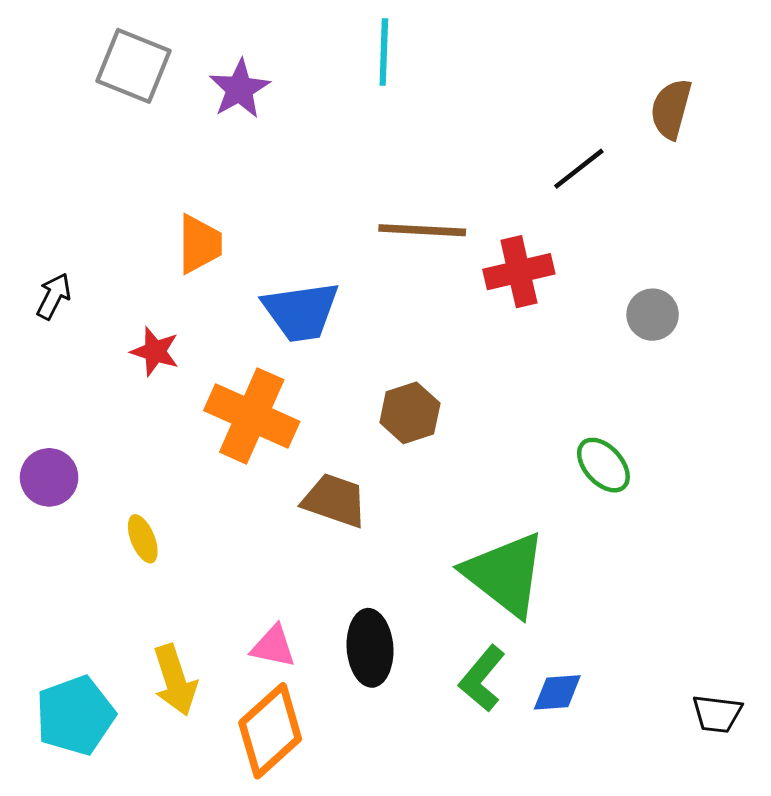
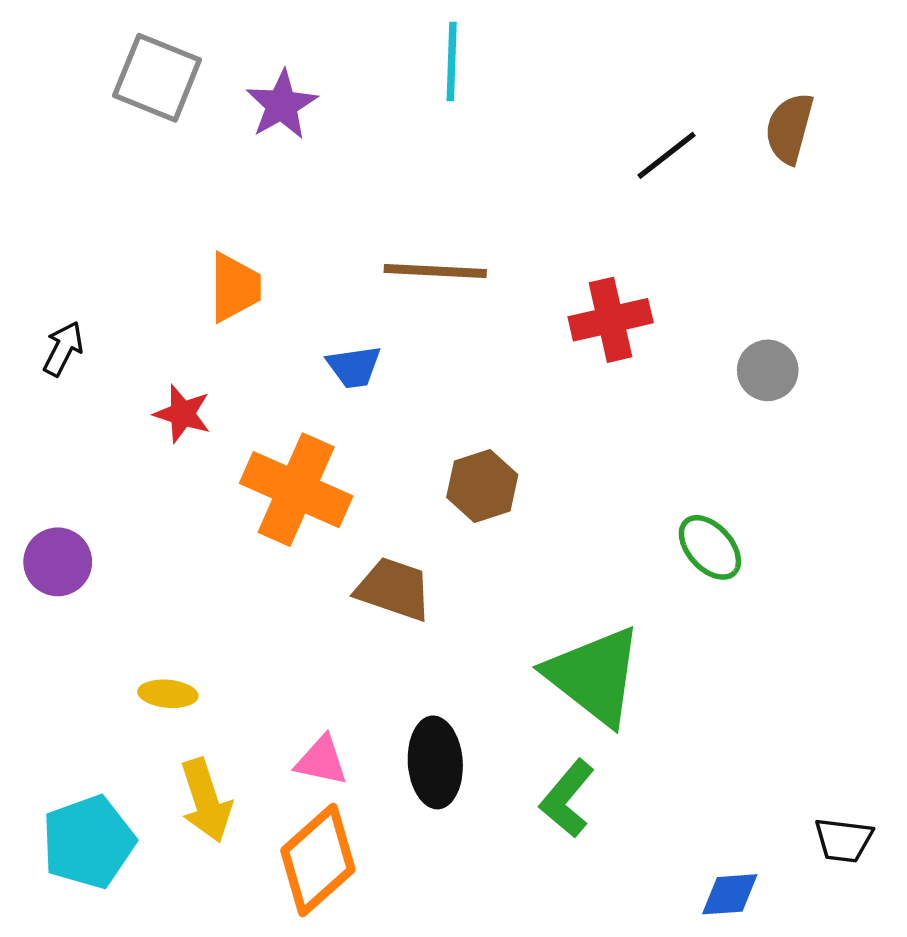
black line: (579, 169) -> (667, 155), moved
brown line: (422, 230) -> (435, 271), moved
blue trapezoid: (301, 312) -> (354, 367), size x0.6
yellow ellipse: (143, 539) -> (168, 694), moved, turned -63
blue diamond: (557, 692) -> (730, 894), moved

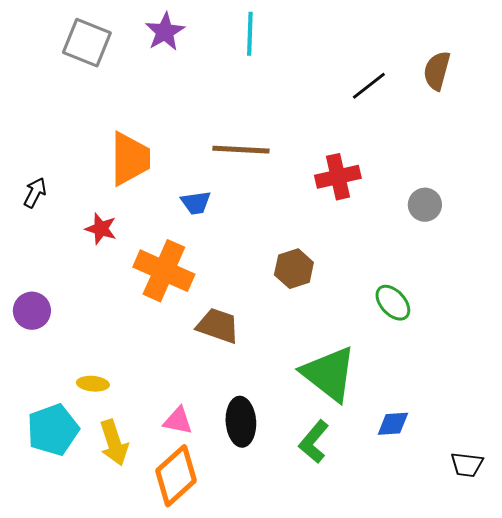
purple star: (282, 105) -> (165, 32), moved
orange trapezoid: (235, 287) -> (130, 159), size x1.4
brown hexagon: (482, 486) -> (294, 269), moved
cyan pentagon: (88, 842) -> (53, 430), moved
blue diamond: (730, 894) -> (393, 424), moved

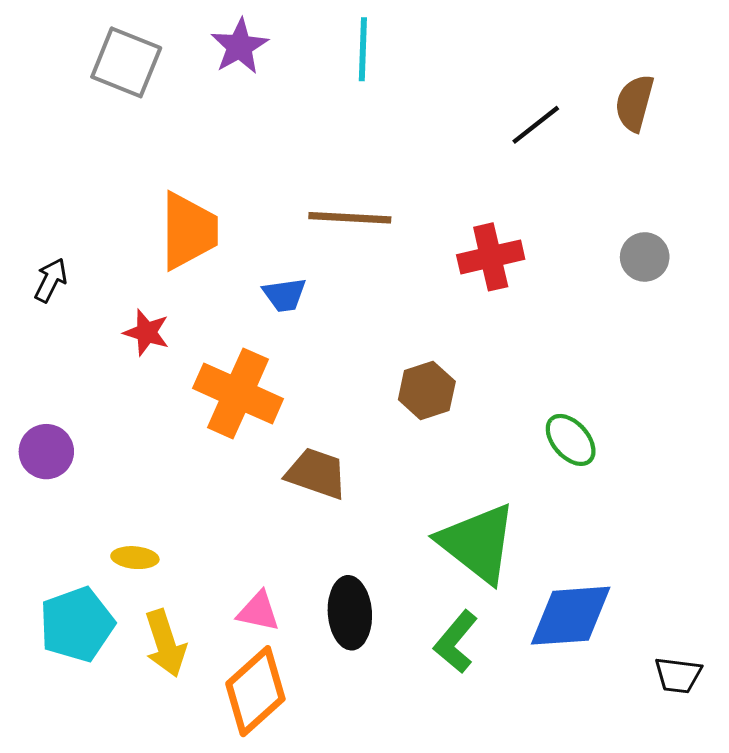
gray circle: (425, 205) -> (645, 257), moved
blue diamond: (393, 424) -> (571, 616), size x1.8

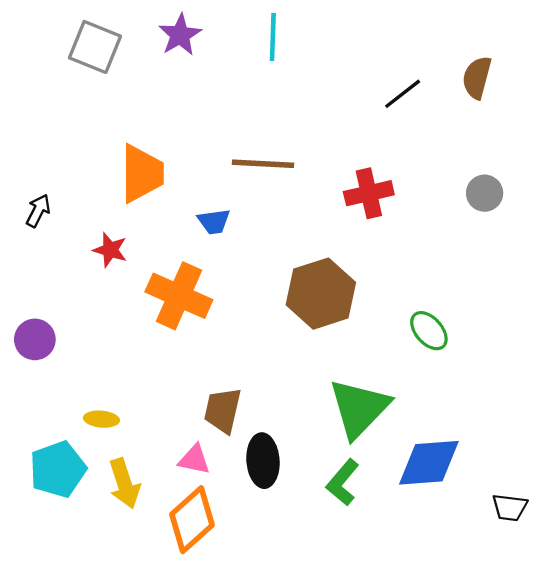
brown hexagon: (427, 391) -> (321, 294), size x1.6
brown trapezoid: (316, 473) -> (223, 410), moved, turned -96
green triangle: (478, 543) -> (359, 408), turned 36

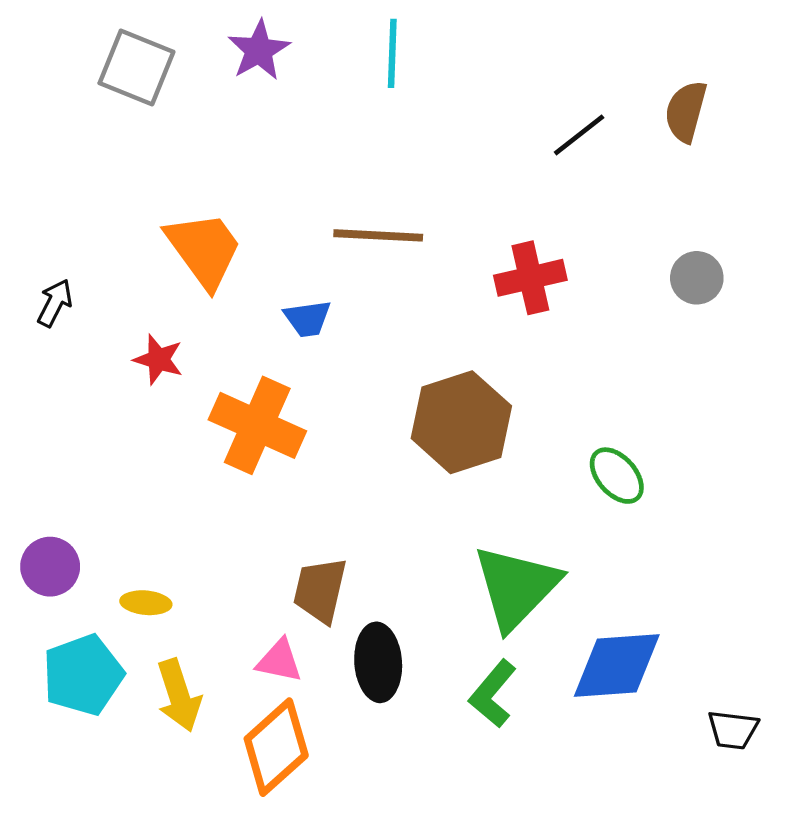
orange trapezoid: (142, 174) -> (204, 250), turned -36
purple circle: (35, 339) -> (50, 567), moved

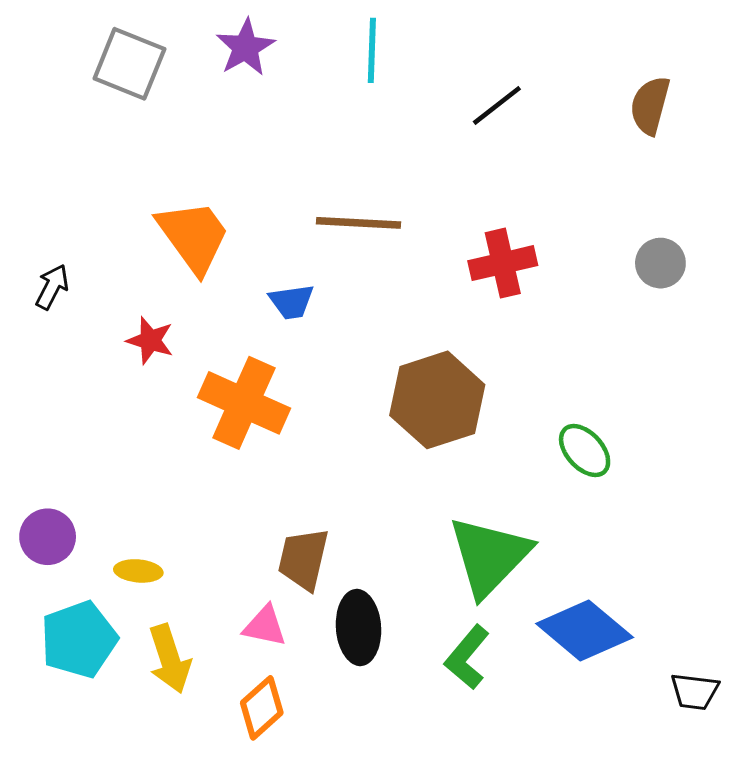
black line: (579, 135) -> (497, 105), moved
blue diamond: (617, 665) -> (585, 630), turned 44
orange diamond: (276, 747) -> (262, 708), size x0.7

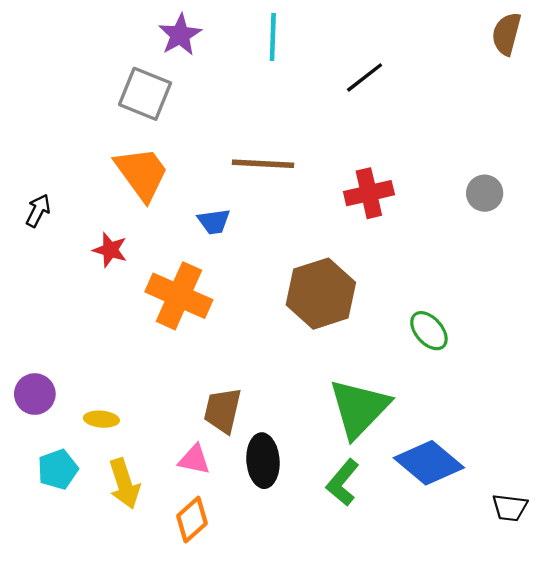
gray square: (129, 64) -> (145, 94), moved
brown semicircle: (650, 105) -> (506, 34), moved
cyan pentagon: (79, 639) -> (58, 469), size x0.7

